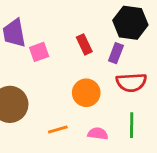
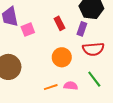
green line: (132, 125) -> (94, 79), turned -36
orange line: (58, 129) -> (51, 87), moved

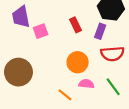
pink semicircle: (71, 86) -> (86, 84), moved
orange line: (51, 87) -> (65, 95), turned 56

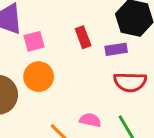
purple rectangle: (100, 31) -> (116, 49), turned 56
orange circle: (78, 62) -> (39, 77), moved

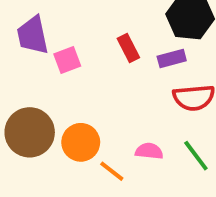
orange circle: (39, 77) -> (81, 142), moved

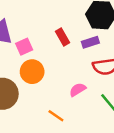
orange circle: (81, 142) -> (32, 72), moved
pink semicircle: (149, 151) -> (78, 90), moved, turned -35

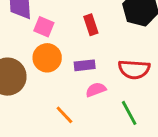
purple rectangle: (90, 42) -> (85, 65), moved
pink square: (24, 47) -> (44, 27), turned 35

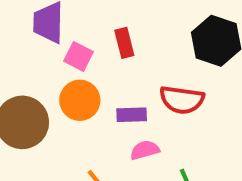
red rectangle: (91, 25) -> (124, 43), moved
red semicircle: (134, 69) -> (182, 100), moved

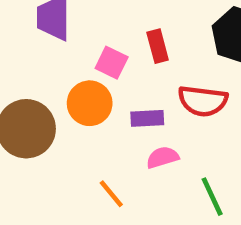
red rectangle: (124, 43) -> (158, 46), moved
pink square: (78, 56) -> (112, 63), moved

